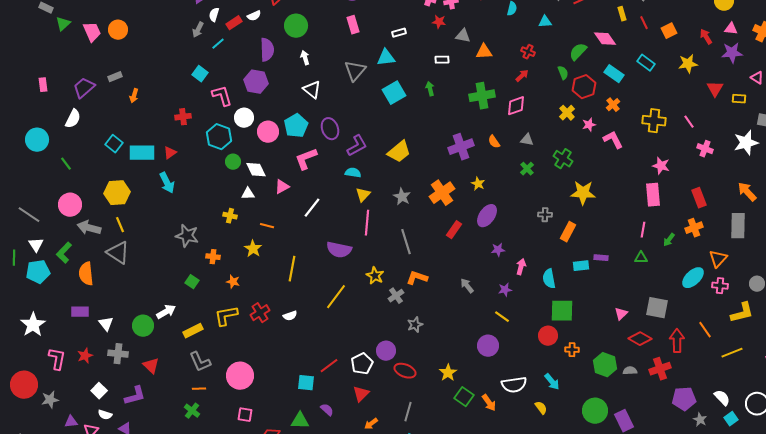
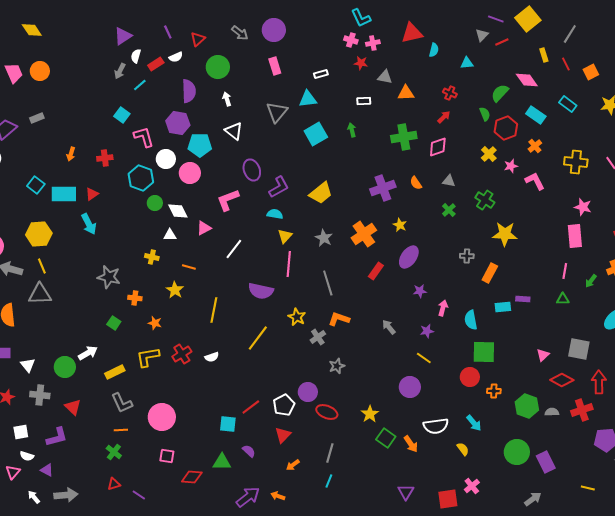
orange arrow: (134, 96) -> (71, 154), moved
cyan pentagon: (296, 126) -> (200, 145), moved, turned 30
gray triangle: (118, 253) -> (40, 294), turned -35
white square: (99, 391) -> (21, 432), turned 35

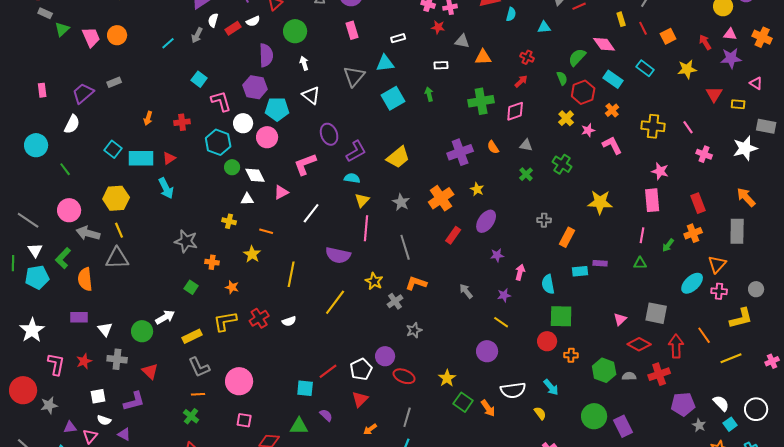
cyan line: (140, 85) -> (168, 43), moved
yellow star: (505, 234) -> (600, 202), moved

